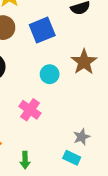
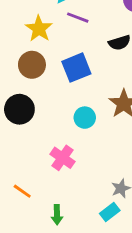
cyan rectangle: (72, 158) -> (110, 212), turned -63

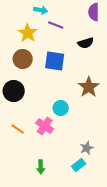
blue square: (76, 68) -> (55, 61), turned 30
cyan circle: (85, 118) -> (61, 108), moved
orange line: (22, 191) -> (18, 129), moved

